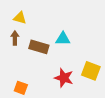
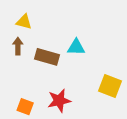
red star: (64, 78) -> (59, 101), moved, turned -30

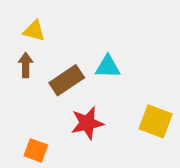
brown rectangle: (47, 57) -> (67, 80), turned -50
red star: (59, 101) -> (87, 123), moved

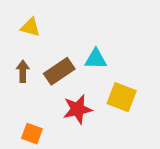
brown arrow: (26, 65) -> (23, 71), moved
yellow square: (156, 121) -> (122, 97), moved

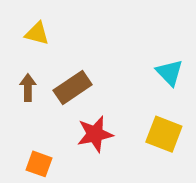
cyan triangle: (96, 59) -> (170, 73), moved, turned 45
yellow square: (122, 97) -> (164, 134), moved

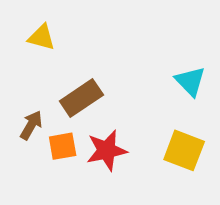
brown arrow: (28, 88) -> (31, 125), moved, turned 30
orange square: (39, 164) -> (63, 146), moved, turned -30

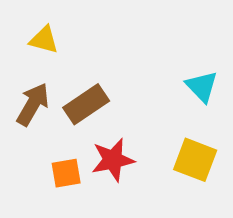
brown arrow: (31, 125) -> (33, 104), moved, size x1.4
orange square: (63, 146) -> (66, 173), moved

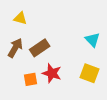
red star: (113, 160) -> (52, 73), turned 30

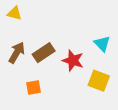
yellow triangle: (20, 18) -> (14, 13), moved
red star: (52, 73) -> (73, 60), moved

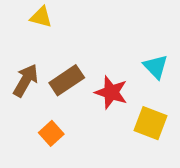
yellow triangle: (14, 13) -> (41, 17), moved
orange square: (34, 87) -> (51, 133), turned -32

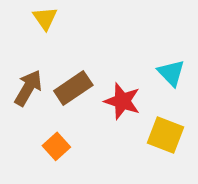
yellow triangle: (41, 17) -> (45, 18), turned 40

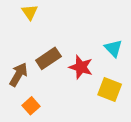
brown arrow: (28, 88) -> (19, 75), moved
orange square: (56, 146) -> (31, 106), moved

